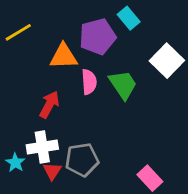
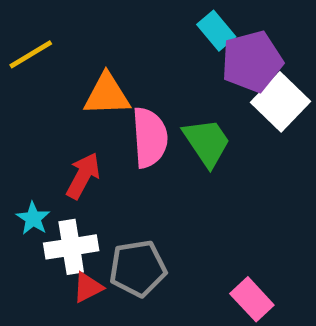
purple pentagon: (98, 37) -> (252, 61), moved
pink semicircle: (89, 82) -> (150, 138), size x1.4
cyan star: (15, 163) -> (33, 218), moved
red triangle: (52, 171) -> (88, 287), turned 30

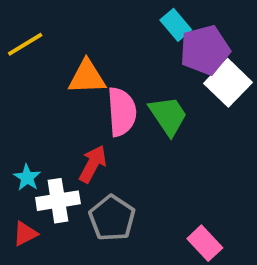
red arrow: (83, 176) -> (93, 164), moved
gray pentagon: (138, 268) -> (112, 218), turned -30
red triangle: (88, 287) -> (25, 234), moved

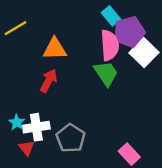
pink semicircle: (122, 112) -> (110, 45), moved
red arrow: (93, 164) -> (49, 81), moved
cyan star: (27, 178) -> (17, 122), moved
red triangle: (25, 234) -> (27, 148), moved, turned -42

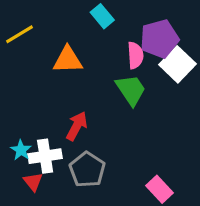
cyan rectangle: (111, 16) -> (102, 16), moved
pink semicircle: (110, 45) -> (135, 55), size x0.7
red arrow: (49, 81) -> (77, 126), moved

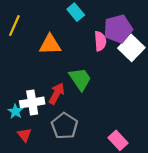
yellow line: (19, 34) -> (14, 26), turned -35
green trapezoid: (131, 90) -> (80, 79), moved
white cross: (45, 156) -> (32, 102), moved

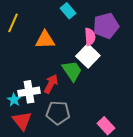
white square: (131, 48) -> (88, 56), moved
gray pentagon: (65, 126) -> (58, 113), turned -30
red triangle: (24, 135) -> (22, 121), size x1.5

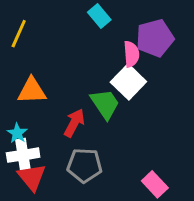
orange triangle: (45, 40) -> (32, 91), moved
white cross: (29, 92) -> (23, 155), moved
cyan star: (14, 100) -> (17, 133), moved

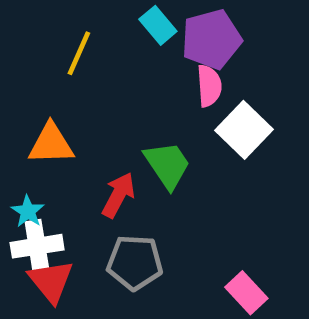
yellow line: (19, 34) -> (79, 53), moved
purple pentagon: (155, 38) -> (211, 39), moved
white square: (128, 82) -> (244, 130), moved

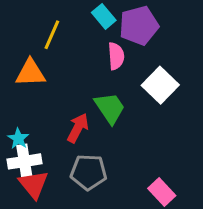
pink semicircle: (209, 86) -> (116, 56), moved
orange triangle: (51, 144) -> (30, 73), moved

